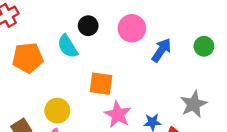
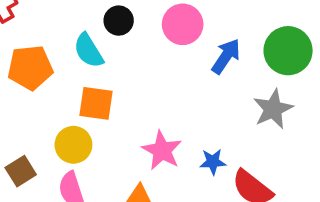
green circle: (204, 46) -> (288, 51), size x1.6
orange square: (101, 84) -> (96, 103), moved
gray star: (194, 104) -> (273, 109), moved

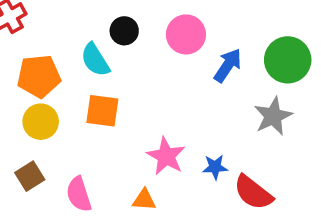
yellow circle: (73, 145) -> (41, 122), moved

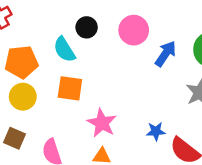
pink star: (166, 156) -> (102, 123), moved
brown square: (30, 176) -> (14, 138), turned -35

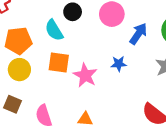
pink star: (102, 123) -> (85, 75), moved
blue star: (156, 131) -> (119, 64), moved

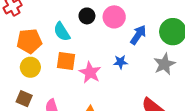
black circle: (73, 12) -> (87, 16), moved

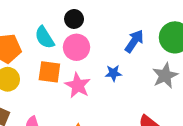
pink circle: (114, 17) -> (76, 47), moved

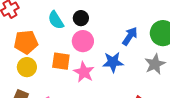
cyan semicircle: (44, 37) -> (56, 20), moved
blue star: (113, 73) -> (113, 62), size x1.5

